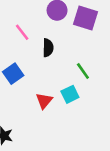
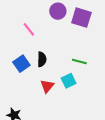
black semicircle: (48, 48) -> (42, 59), moved
green line: (83, 71) -> (79, 61), turned -40

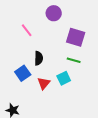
purple square: (81, 18) -> (76, 37), moved
blue square: (21, 64) -> (23, 73), moved

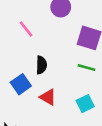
cyan square: (64, 78) -> (85, 104), moved
red triangle: (44, 83) -> (48, 97), turned -40

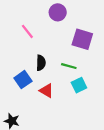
green line: (86, 68) -> (69, 66), moved
cyan square: (85, 104) -> (79, 85), moved

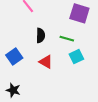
blue square: (23, 80) -> (14, 57), moved

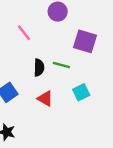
green line: (67, 39) -> (61, 65), moved

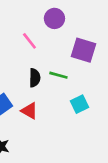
pink line: (24, 33) -> (29, 41), moved
red triangle: (45, 99) -> (29, 111), moved

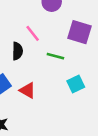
pink line: (29, 41) -> (33, 33), moved
black semicircle: (35, 78) -> (17, 51), moved

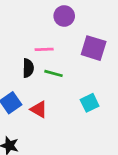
pink line: (33, 33) -> (44, 49), turned -54
green line: (55, 56) -> (53, 73), moved

